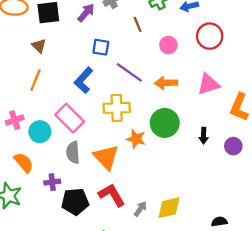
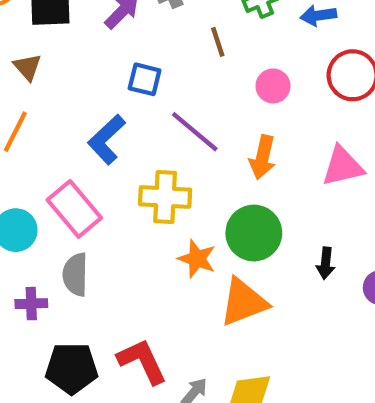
orange arrow: (166, 83) -> (263, 157), turned -80
orange triangle: (106, 157) -> (244, 302), moved, turned 48
purple cross: (52, 182) -> (31, 304), moved

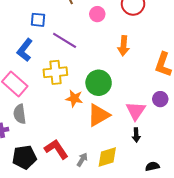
orange arrow: (263, 157) -> (124, 46), moved
pink triangle: (343, 166) -> (136, 111), moved, turned -35
black arrow: (326, 263) -> (136, 135), moved

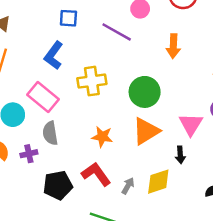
purple line: (65, 40) -> (117, 32), moved
orange star: (74, 98) -> (102, 137), moved
black arrow: (136, 135) -> (180, 155), moved

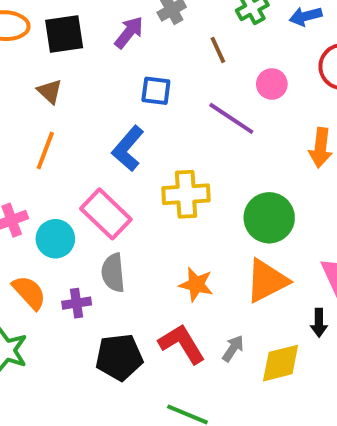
gray arrow: (128, 186) -> (233, 348), moved

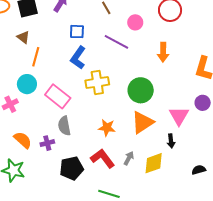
blue L-shape: (128, 148) -> (78, 58), moved
orange line: (45, 150) -> (36, 57), moved
cyan circle: (55, 239) -> (27, 84), moved

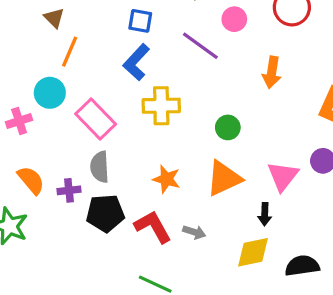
green circle: (141, 90) -> (228, 127), size x0.6
gray arrow: (129, 158) -> (194, 232), turned 72
yellow diamond: (154, 163) -> (253, 252), moved
black pentagon: (72, 168) -> (105, 213), moved
black semicircle: (199, 170) -> (302, 266), size x1.5

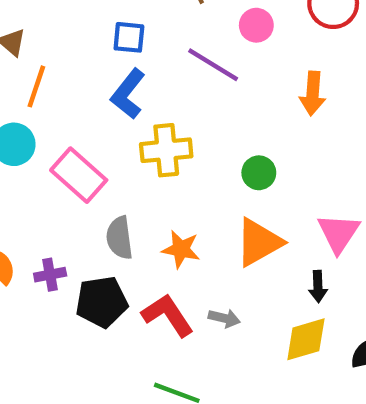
gray semicircle: (100, 167) -> (119, 238), moved

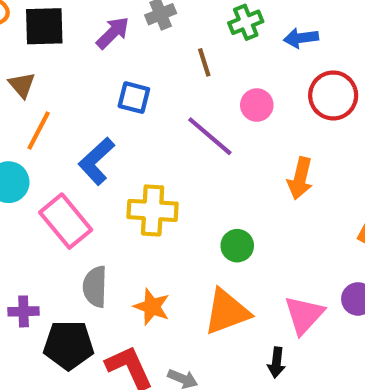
blue L-shape: (128, 94) -> (96, 161), moved

